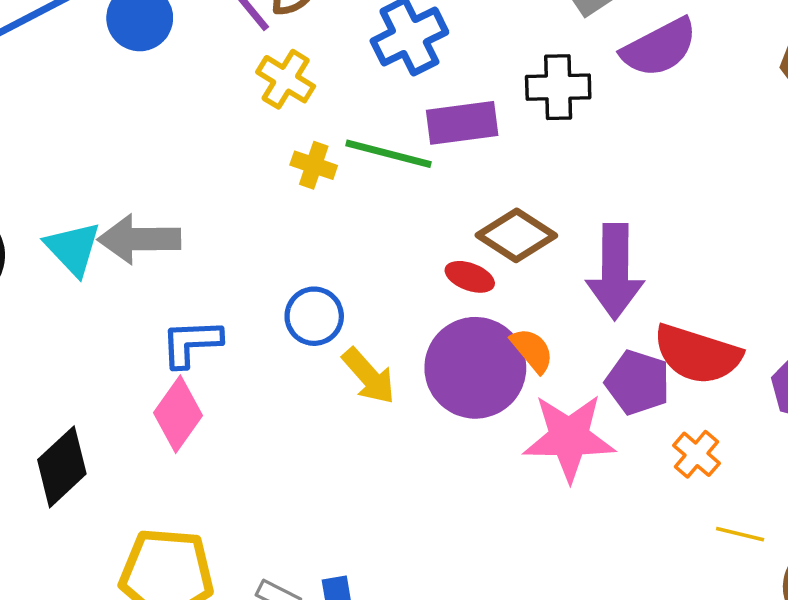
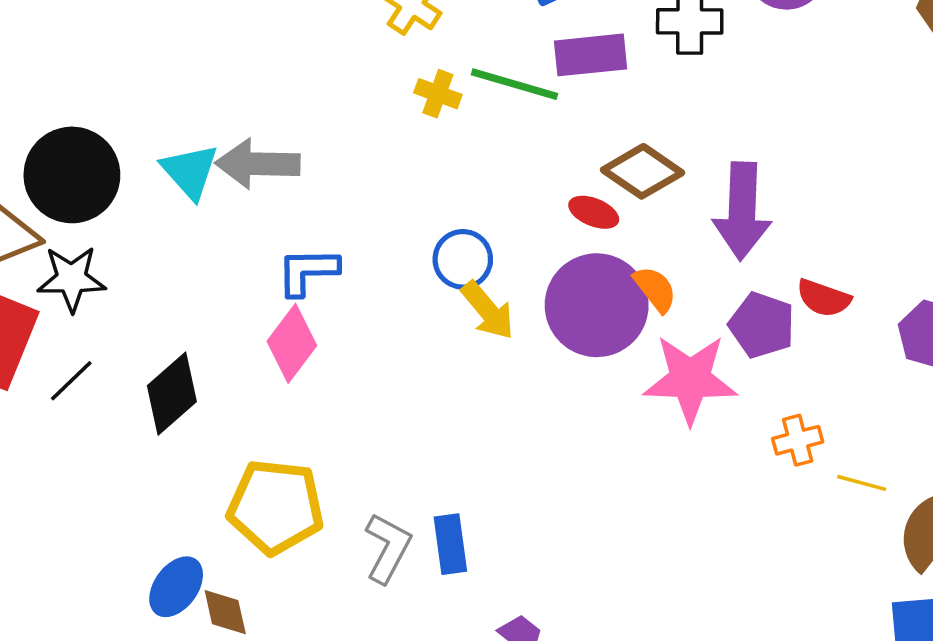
blue circle: (314, 316) -> (463, 259), moved
red semicircle: (697, 354) -> (824, 298), size x0.6
orange cross: (697, 454) -> (798, 440), moved, turned 33

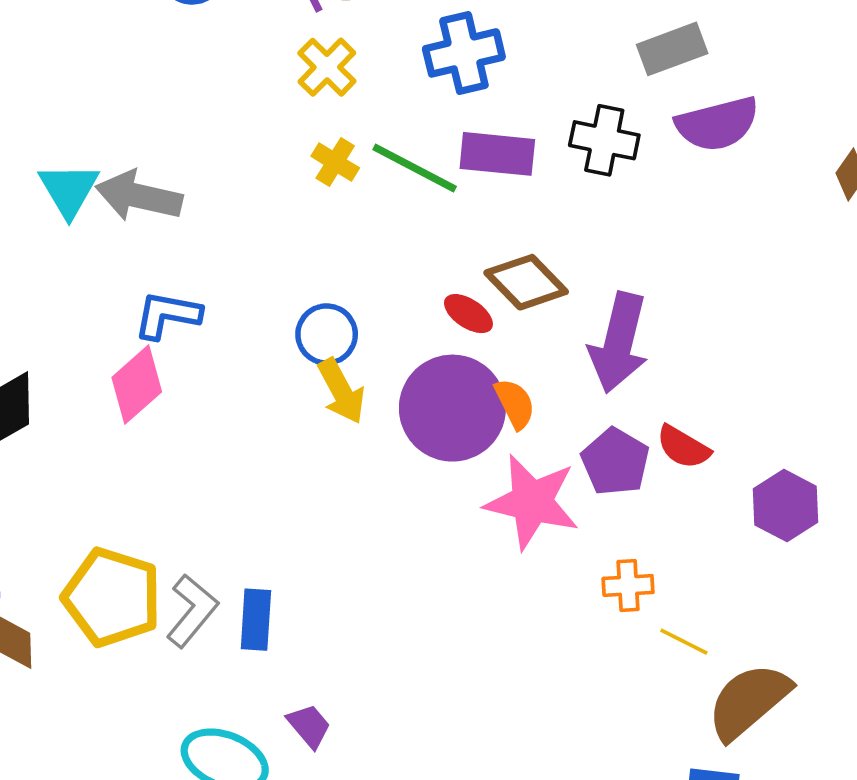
yellow pentagon: (276, 507) -> (112, 597), moved

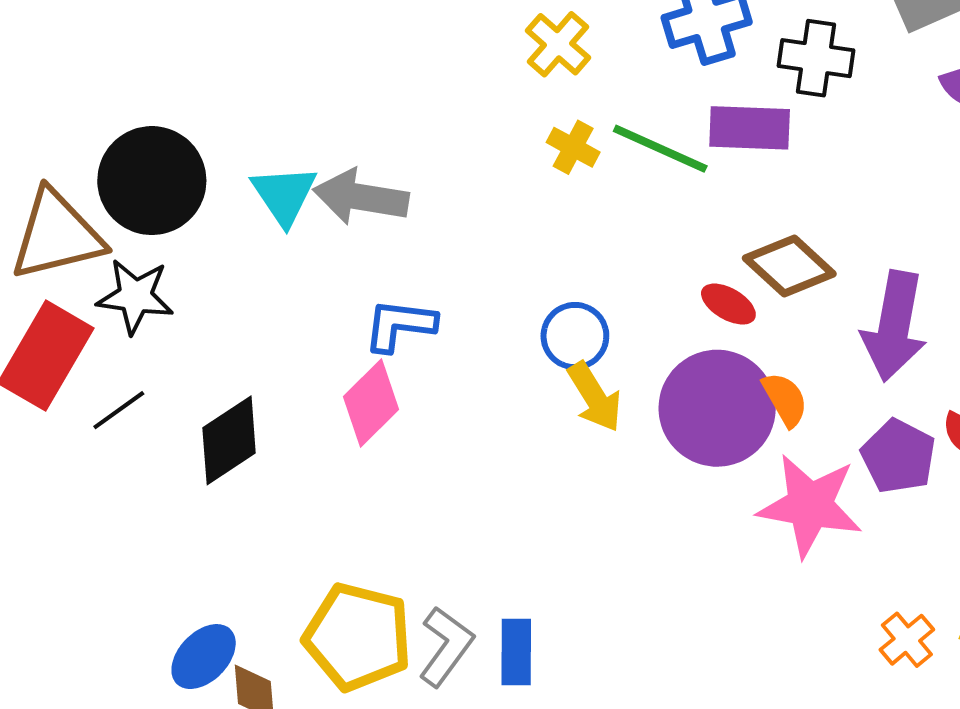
black cross: (604, 140) -> (816, 58), moved
orange cross: (628, 585) -> (907, 640), moved, turned -33

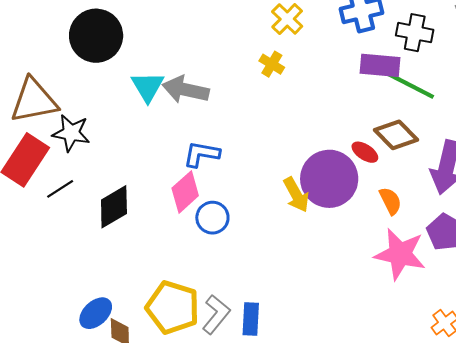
yellow cross: (573, 147) -> (272, 64), moved
green line: (660, 149) -> (411, 86), moved
black circle: (152, 181) -> (96, 36), moved
blue circle: (575, 336) -> (212, 218), moved
purple circle: (717, 408) -> (329, 179), moved

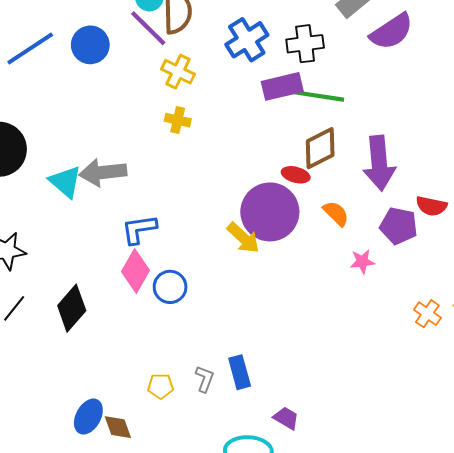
brown diamond: (396, 135) -> (320, 148), turned -54
pink star: (400, 254) -> (362, 262), size x0.5
yellow pentagon: (173, 307) -> (161, 386), size x0.5
gray L-shape: (216, 314) -> (205, 379), size x0.7

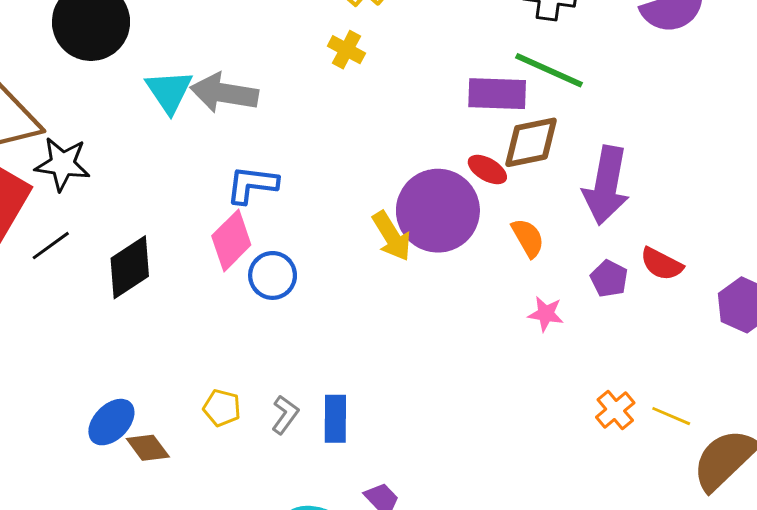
purple rectangle: (282, 86) -> (497, 94), moved
purple pentagon: (399, 226) -> (609, 279), size x0.7
brown diamond: (118, 427) -> (148, 448), turned -32

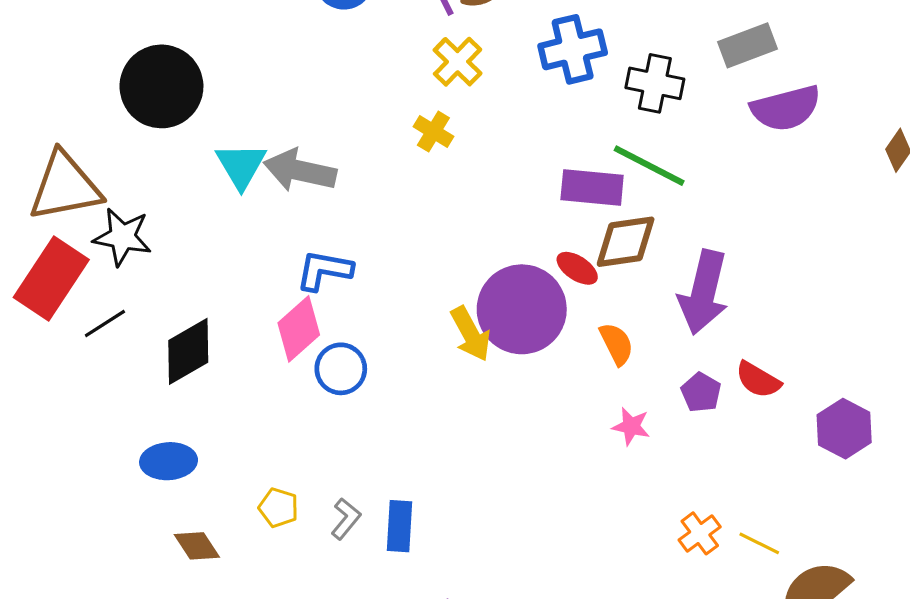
blue ellipse: (111, 422) -> (169, 461), moved, turned 39

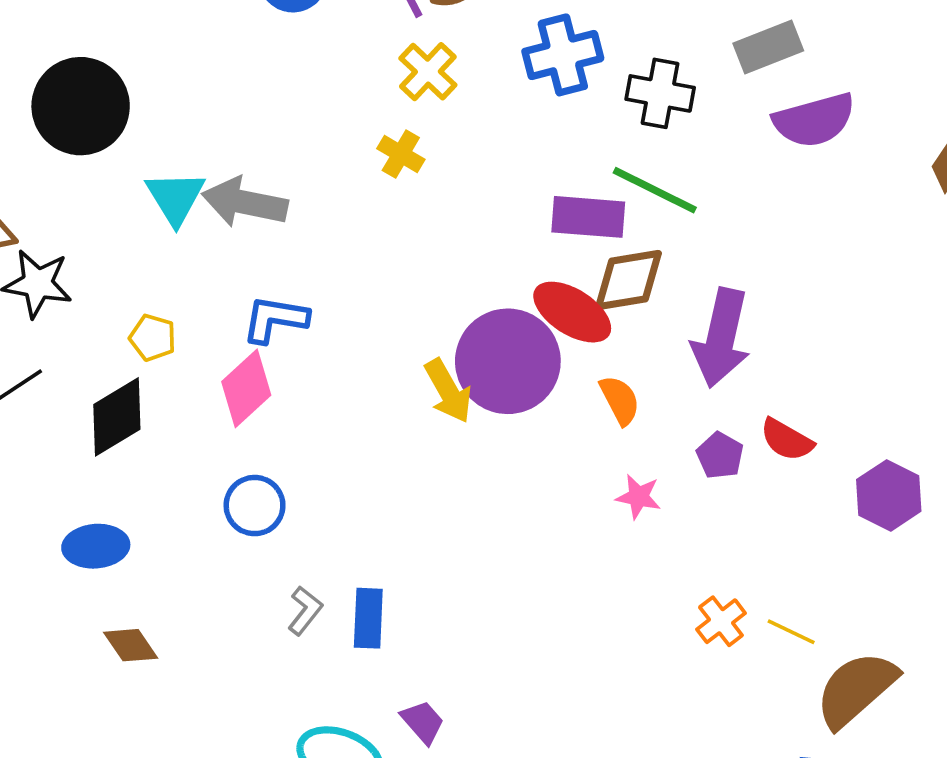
red ellipse: (577, 268) -> (572, 312), size x1.6
blue circle: (341, 369) -> (255, 506), moved
yellow pentagon: (279, 508) -> (153, 338), moved

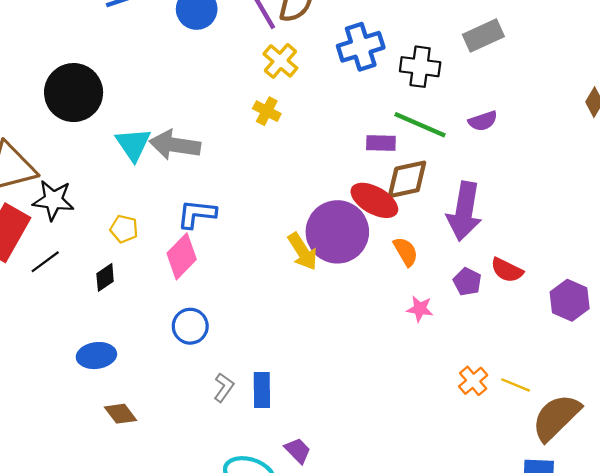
purple semicircle: (814, 120) -> (483, 121), moved, size x0.6
purple rectangle: (588, 217) -> (381, 143), size x0.7
black diamond: (117, 417) -> (105, 277), size x0.6

